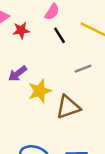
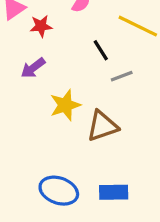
black line: (60, 35) -> (101, 50), moved
purple arrow: (17, 74) -> (33, 68), moved

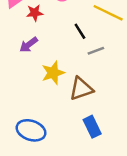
blue ellipse: (59, 191) -> (31, 130), moved
blue rectangle: (114, 192) -> (92, 127), moved, turned 65

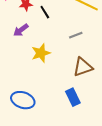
black line: (80, 31) -> (45, 12), moved
brown triangle: (81, 89) -> (83, 67), moved

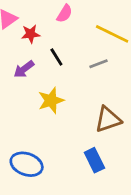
black line: (45, 12) -> (56, 57), moved
gray line: (76, 35) -> (98, 64), moved

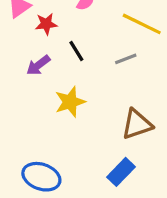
blue rectangle: (94, 160) -> (121, 172), turned 70

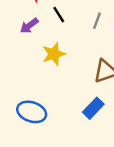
gray line: (126, 59) -> (97, 21), turned -49

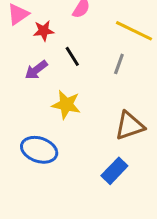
yellow star: (54, 54) -> (66, 105), turned 30
blue ellipse: (32, 112) -> (39, 150), moved

